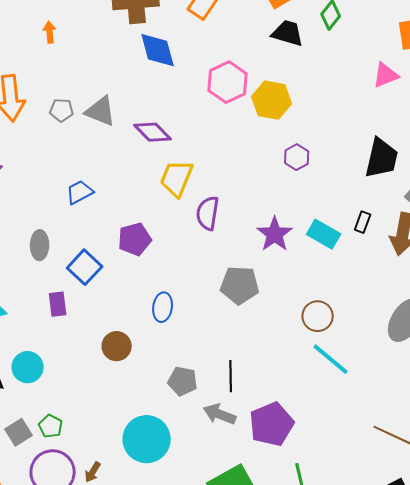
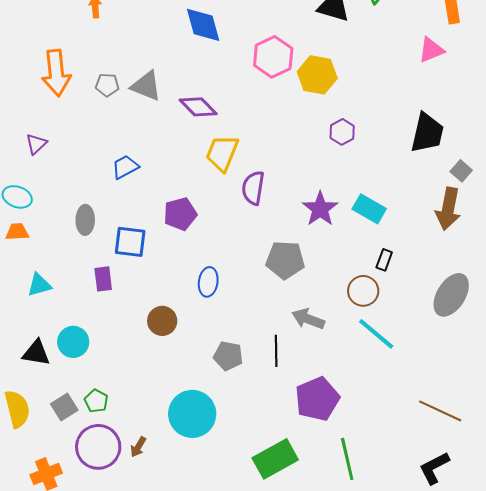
black rectangle: (363, 222) -> (384, 260), moved
blue square: (85, 267) -> (130, 242), turned -36
gray arrow: (220, 414) -> (308, 319), moved

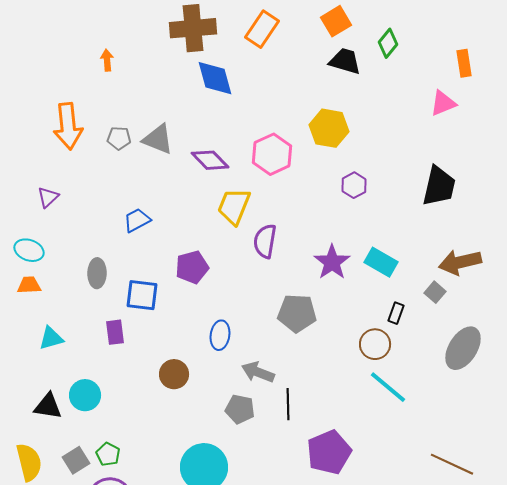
pink hexagon: (273, 57) -> (272, 154), moved
gray square: (461, 171) -> (435, 292), moved
brown arrow: (448, 209) -> (460, 262), turned 66
gray arrow: (308, 319) -> (258, 372), moved

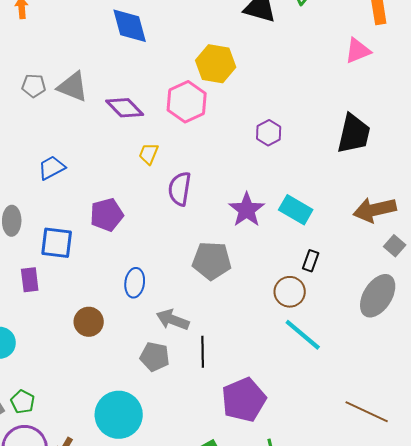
yellow hexagon: (329, 128) -> (216, 64), moved
yellow trapezoid: (234, 206) -> (149, 154), size x0.6
gray square: (435, 292) -> (395, 246), moved

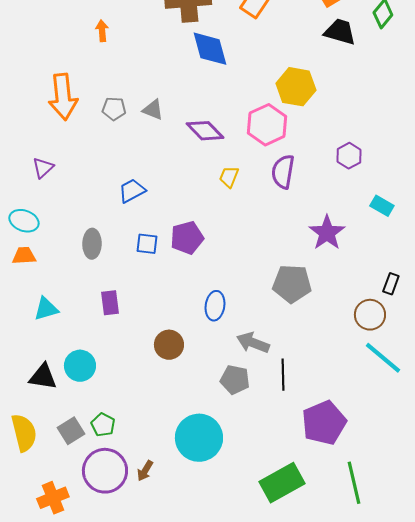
gray triangle: (73, 87) -> (153, 110), size x0.7
purple semicircle: (180, 189) -> (283, 172), moved
cyan rectangle: (296, 210) -> (382, 206), moved, size x0.7
blue square: (57, 243) -> (147, 244), moved, size x0.7

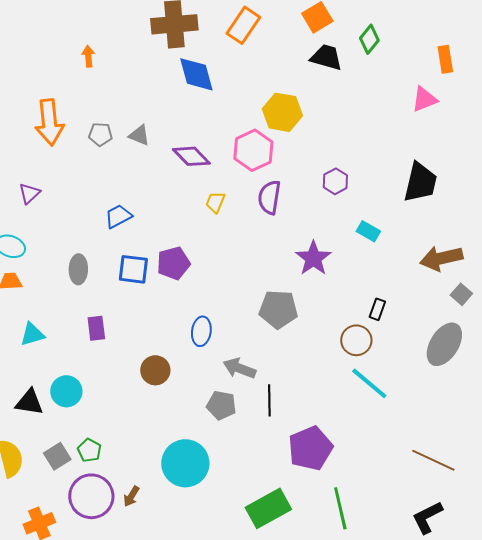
blue square: (147, 244) -> (133, 269), size x1.4

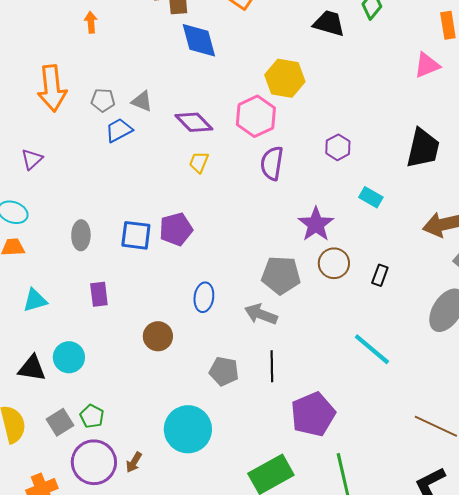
yellow trapezoid: (215, 202) -> (199, 162), moved
blue trapezoid: (118, 216) -> (119, 130), moved
brown circle: (356, 340) -> (334, 263), moved
gray arrow: (239, 368) -> (261, 314), moved

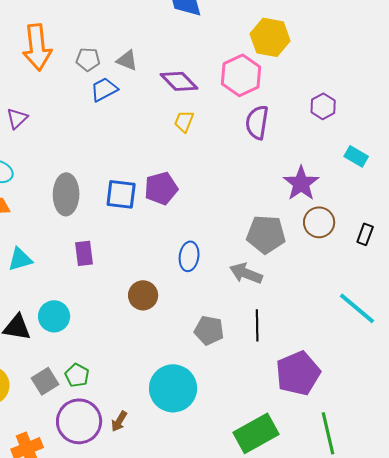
gray ellipse: (81, 235) -> (66, 194), size x1.4

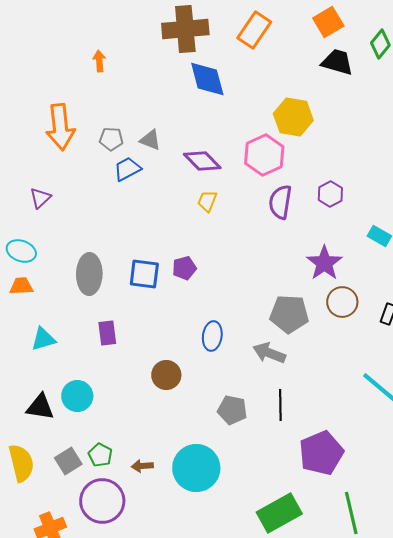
purple hexagon: (323, 106) -> (330, 194), moved
purple pentagon: (161, 188) -> (184, 268), size x0.7
brown arrow: (119, 421) -> (142, 466), moved, turned 55

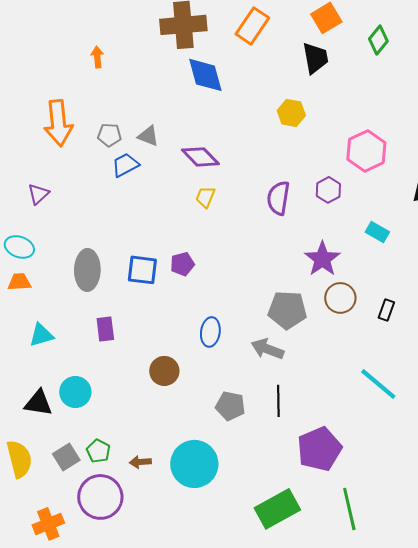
black trapezoid: (337, 62) -> (315, 58), moved, turned 64
yellow hexagon: (293, 117) -> (291, 113), size x0.7
pink hexagon: (264, 155) -> (366, 151), moved

